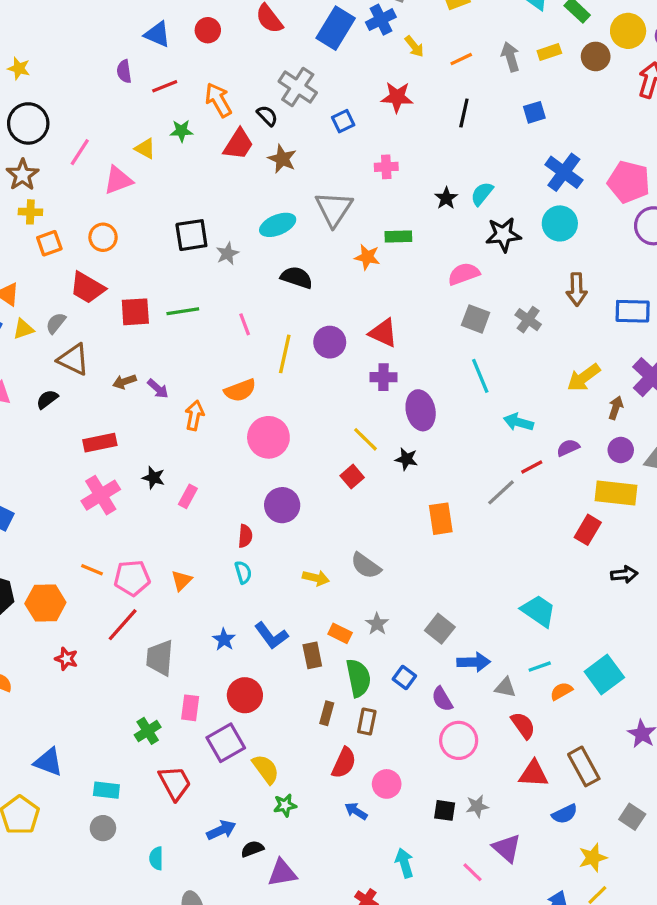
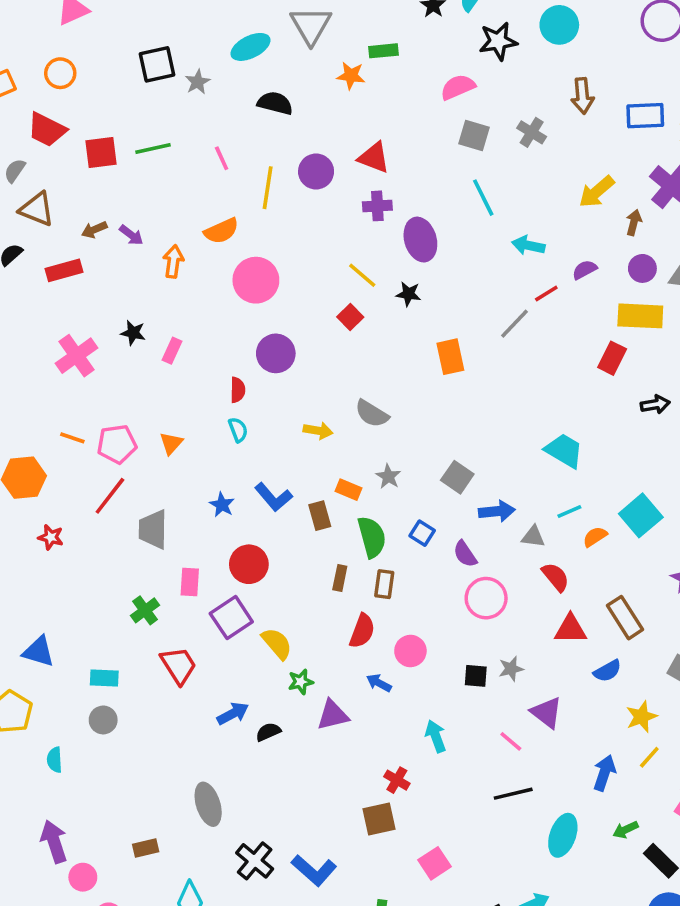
red rectangle: (100, 443) -> (64, 270), moved
cyan semicircle: (156, 858) -> (55, 760), moved
purple triangle: (282, 873) -> (333, 715), moved

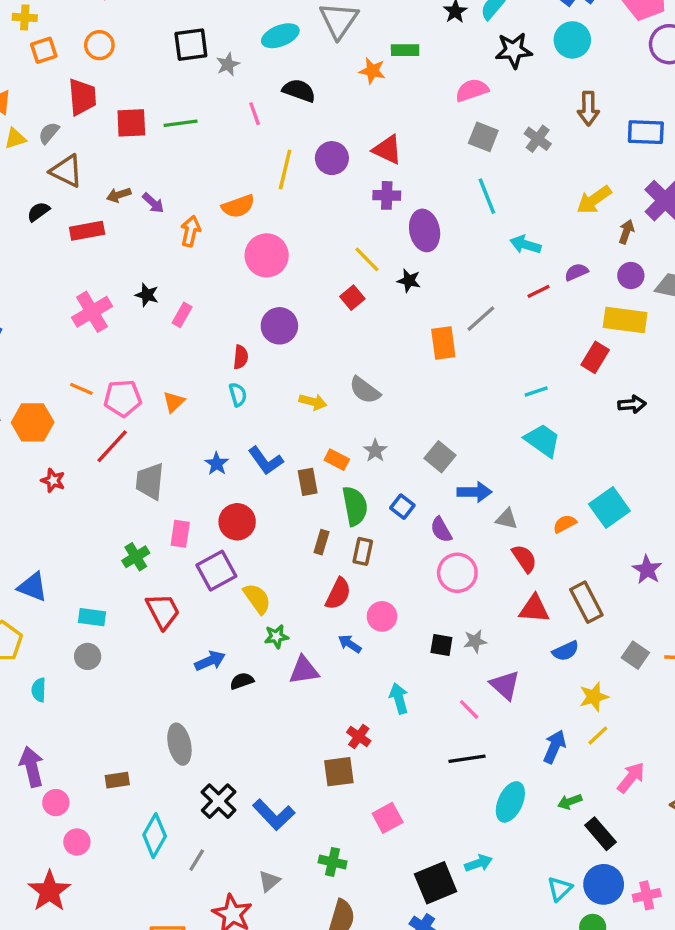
red trapezoid: (47, 130) -> (82, 97), turned -126
pink line: (222, 158) -> (255, 114), moved
gray line: (514, 324) -> (481, 319), moved
cyan line: (569, 511) -> (536, 392), moved

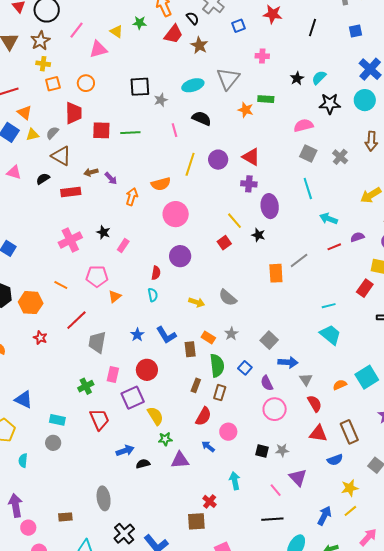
pink pentagon: (123, 398) -> (97, 276), moved
gray triangle: (507, 519) -> (306, 379), turned 40

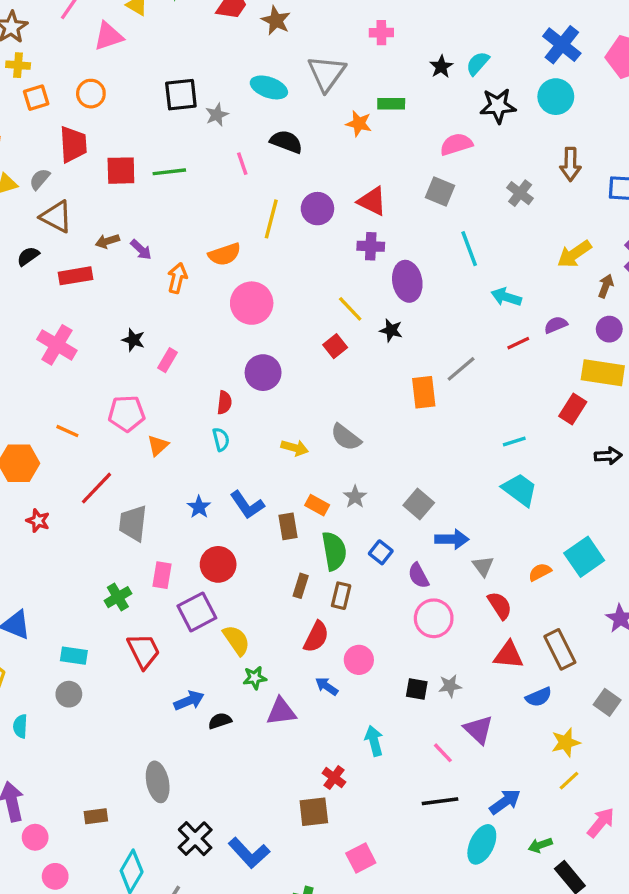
cyan ellipse: (193, 85) -> (269, 87), turned 40
gray square: (308, 153) -> (440, 192), moved
pink cross: (70, 240) -> (57, 345), moved, turned -30
blue arrow: (324, 516) -> (505, 802), moved, turned 30

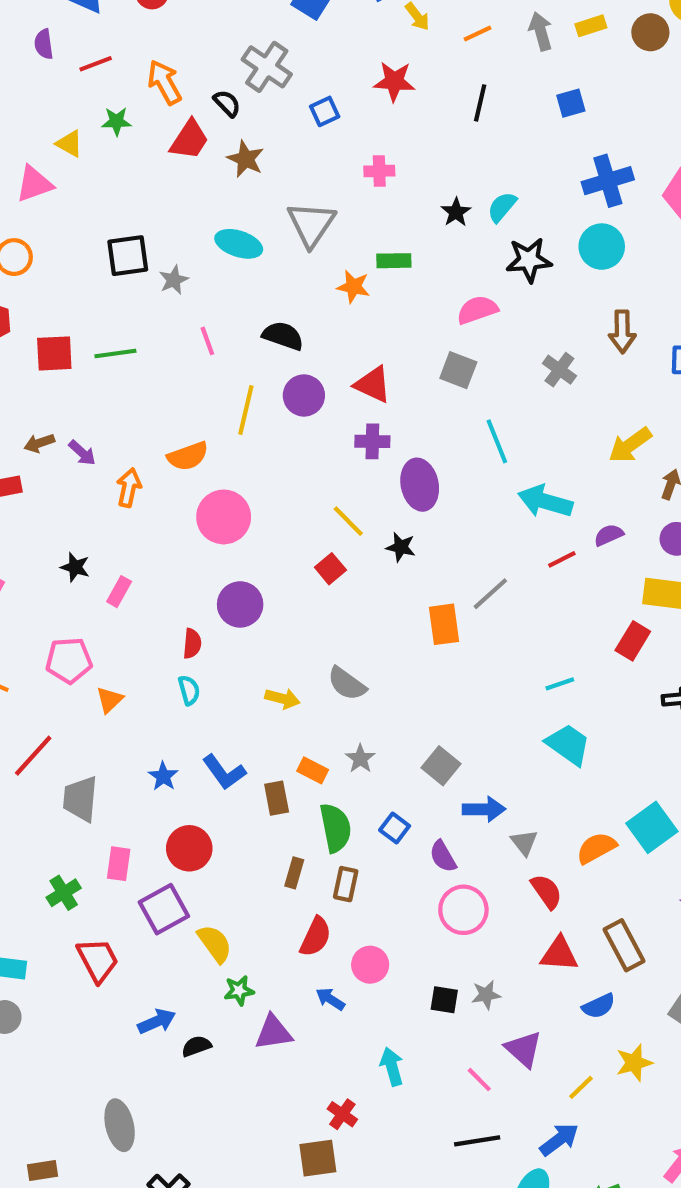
blue cross: (562, 45) -> (608, 181), turned 36
black semicircle: (286, 142) -> (283, 336), moved
cyan arrow: (506, 297) -> (545, 501), size x1.4
orange semicircle: (540, 572) -> (596, 848), size x1.4
yellow line: (569, 781) -> (581, 1087), moved

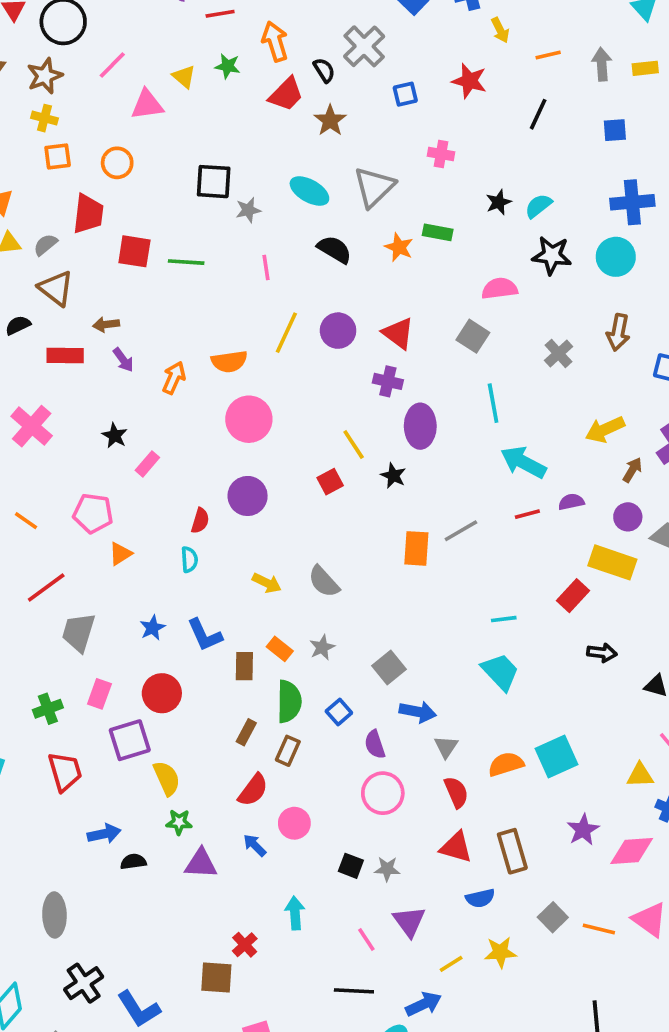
black semicircle: (283, 336) -> (334, 249), moved
purple arrow: (82, 453) -> (123, 360), moved

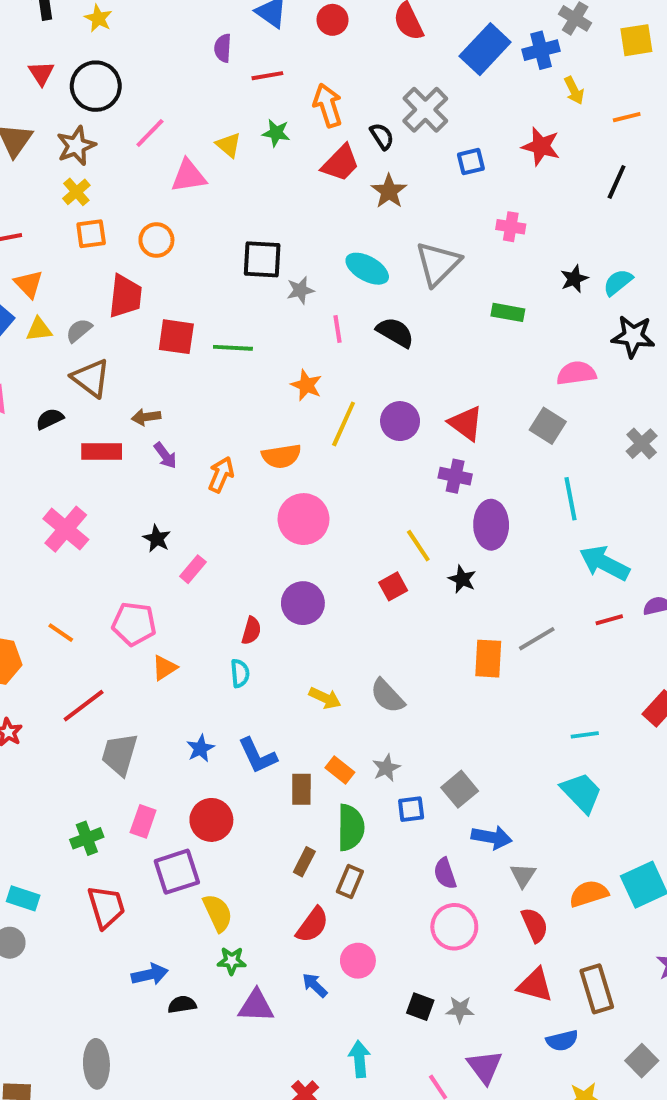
yellow cross: (44, 118) -> (76, 192), turned 35
orange star: (399, 247) -> (306, 385), moved
pink line: (266, 268) -> (338, 329), moved
blue square: (339, 712) -> (411, 809), moved, turned 35

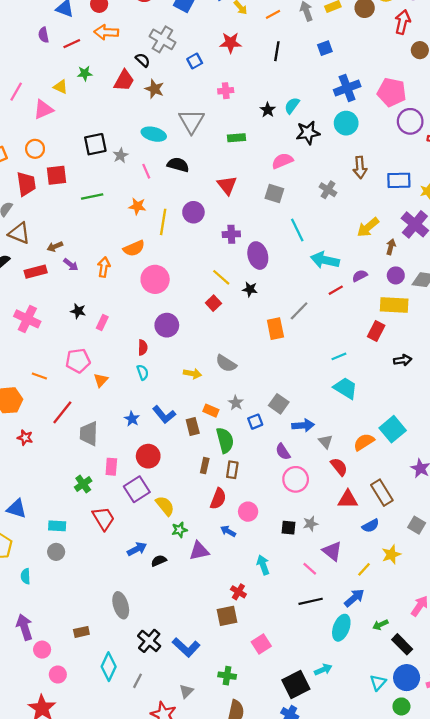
orange arrow: (328, 105) -> (106, 32), moved, turned -55
red square: (176, 337) -> (57, 175), moved
red triangle: (466, 423) -> (227, 185), moved, turned 30

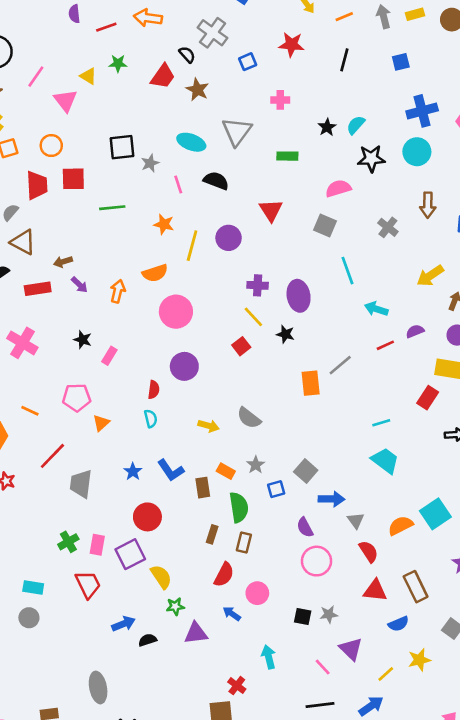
pink triangle: (43, 109) -> (65, 101), turned -50
purple cross: (231, 234) -> (258, 285), moved
cyan arrow: (325, 260) -> (376, 309), size x0.7
pink rectangle: (111, 467) -> (97, 545), moved

